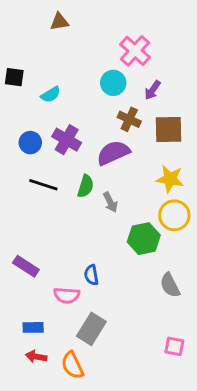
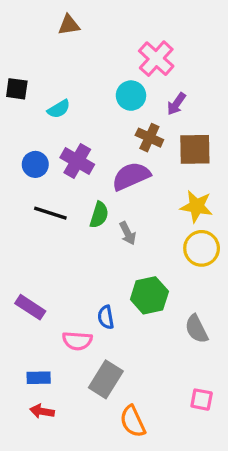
green hexagon: (144, 239) -> (149, 295), moved
orange semicircle: (72, 365) -> (133, 421), moved

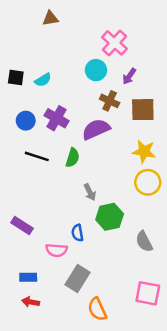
black square: (17, 89) -> (16, 77), moved
gray arrow: (128, 233) -> (90, 192), moved
pink square: (202, 400) -> (148, 293), size x1.5

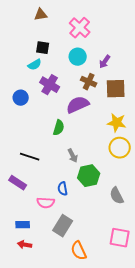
pink cross: (114, 43) -> (80, 28), moved
black square: (16, 77) -> (43, 48), moved
purple cross: (57, 118) -> (50, 85), moved
black line: (37, 156) -> (30, 157), moved

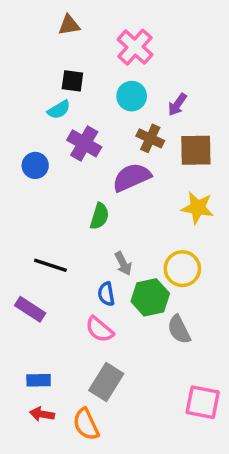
yellow circle: (120, 148) -> (182, 269), moved
blue semicircle: (63, 189) -> (106, 294), moved
gray semicircle: (117, 196) -> (179, 330), moved
pink semicircle: (46, 203) -> (99, 330), moved, turned 36
orange semicircle: (79, 251) -> (86, 424), moved

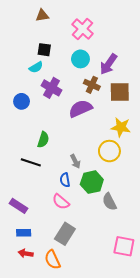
purple arrow: (177, 105) -> (108, 64), size x1.5
green semicircle: (99, 216) -> (43, 140), moved
yellow circle: (182, 269) -> (109, 151), moved
purple rectangle: (30, 309) -> (18, 206), moved

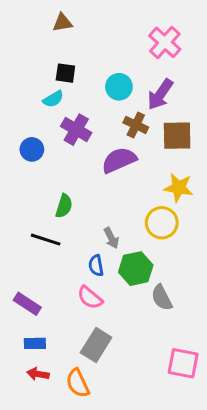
pink cross: (83, 29) -> (165, 42), moved

